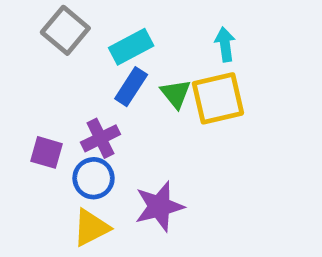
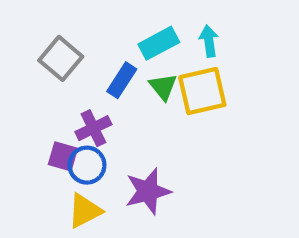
gray square: (65, 30) -> (61, 58), moved
cyan rectangle: (131, 47) -> (159, 43), moved
purple square: (47, 152) -> (63, 156), moved

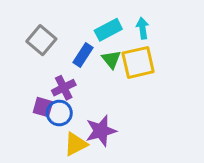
yellow triangle: (85, 211) -> (76, 144), moved

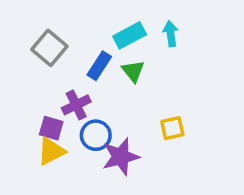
yellow square: (138, 62) -> (172, 128), moved, size x0.6
blue circle: (59, 113) -> (96, 135), moved
yellow triangle: (76, 144) -> (51, 151), moved

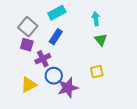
cyan rectangle: (130, 35) -> (57, 13), moved
green triangle: (133, 71) -> (101, 40), moved
purple square: (51, 128) -> (27, 45), moved

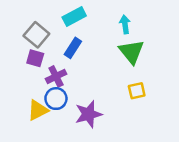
green triangle: (101, 40) -> (132, 52), size x1.5
yellow square: (97, 72) -> (137, 91), moved
blue circle: (54, 76) -> (56, 99), moved

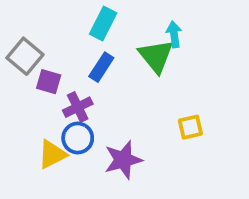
cyan rectangle: (74, 17) -> (103, 23), turned -35
gray square: (36, 35) -> (25, 56), moved
green triangle: (132, 52) -> (156, 56), moved

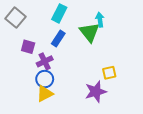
gray square: (25, 56) -> (16, 18), moved
yellow triangle: (52, 154) -> (45, 94), moved
purple star: (123, 160) -> (96, 92), moved

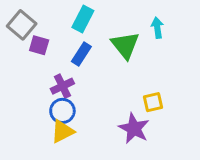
cyan arrow: (100, 20) -> (157, 28), moved
purple square: (28, 47) -> (39, 45), moved
purple star: (96, 92) -> (134, 128), turned -30

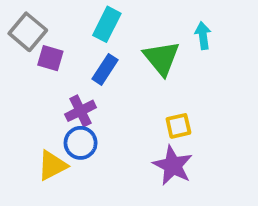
yellow square: (153, 102) -> (178, 126), moved
yellow triangle: (62, 131) -> (52, 165), moved

